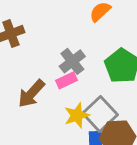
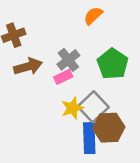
brown arrow: (31, 94) -> (28, 66), moved, turned -148

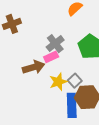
brown arrow: (28, 66) -> (34, 67), moved
gray square: (93, 107) -> (75, 81), size x0.6

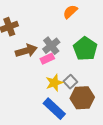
brown arrow: (34, 67) -> (26, 51), moved
blue rectangle: (72, 105) -> (54, 109), moved, turned -45

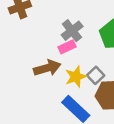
brown arrow: (26, 51) -> (47, 68), moved

